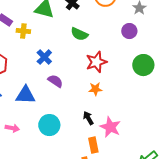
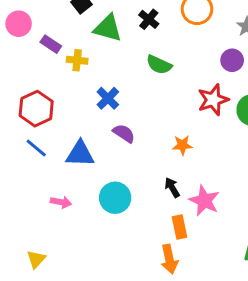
red star: (96, 62) -> (213, 100), moved

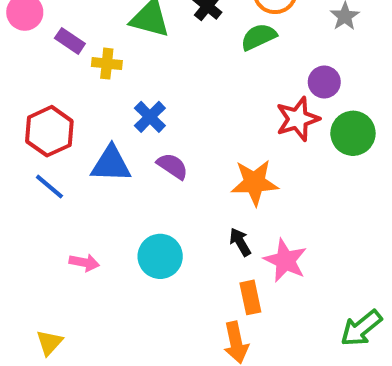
purple circle: (232, 60) -> (324, 82), moved
green semicircle: (159, 65) -> (259, 37), moved, turned 130
orange star: (182, 145) -> (255, 183), size x1.6
blue triangle: (80, 154) -> (111, 164), moved

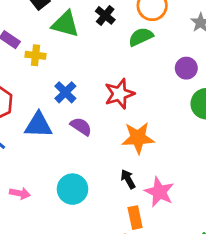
red star: (298, 119) -> (119, 94), moved

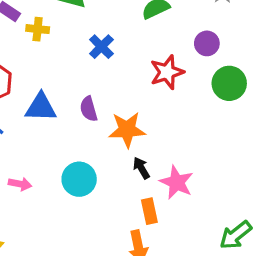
blue cross: (65, 92) -> (101, 47), moved
red star: (119, 94) -> (167, 72), moved
purple semicircle: (81, 126) -> (89, 109), turned -140
orange star: (138, 138) -> (127, 130), moved

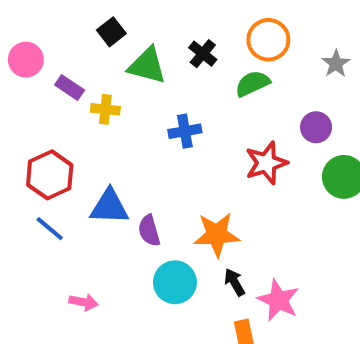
blue cross: (101, 47) -> (185, 131), turned 35
purple semicircle: (89, 109) -> (149, 231), moved
cyan circle: (79, 179) -> (175, 282), moved

